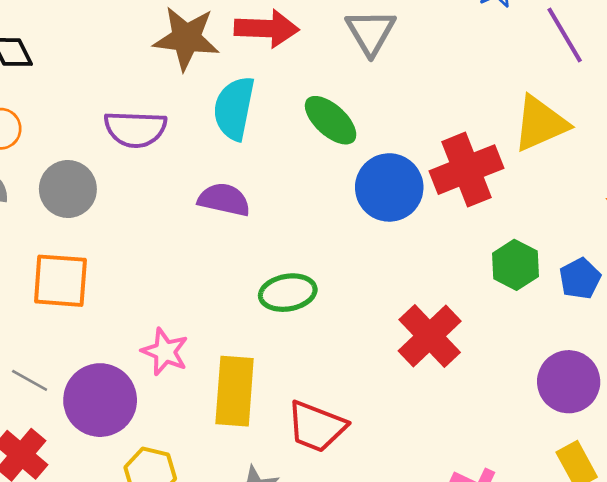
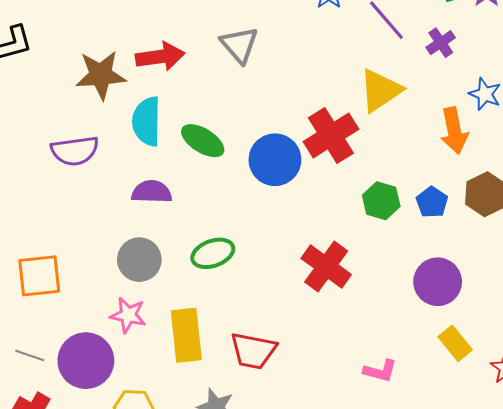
green ellipse: (331, 120) -> (203, 141), moved
gray circle: (68, 189) -> (139, 260), moved

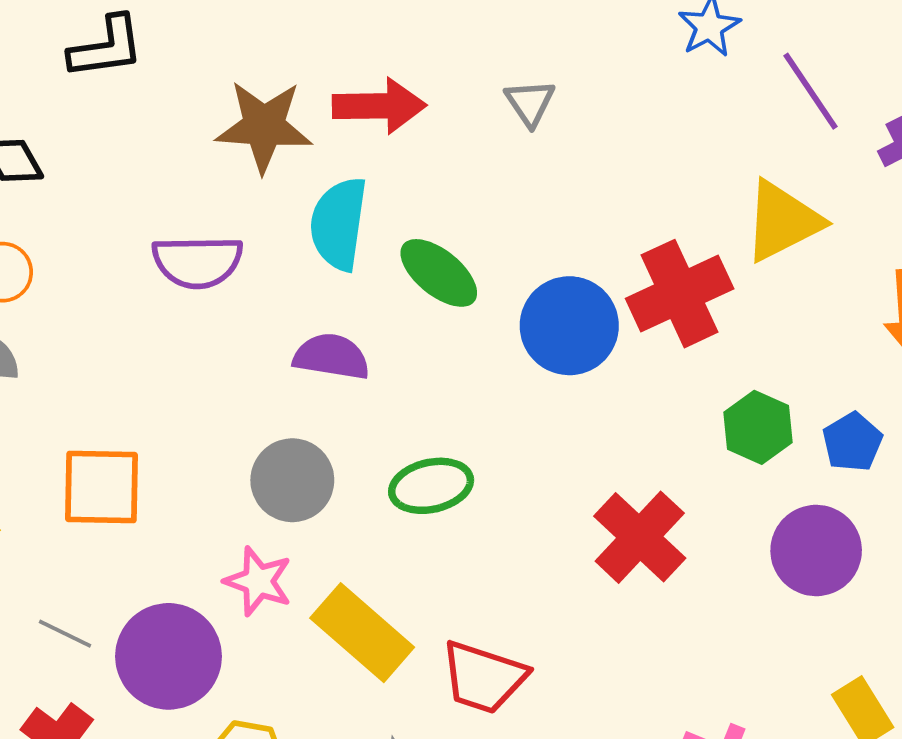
gray triangle: (239, 45) -> (530, 103), size x0.7
purple circle: (438, 282) -> (816, 551), moved
yellow rectangle: (186, 335) -> (362, 633), turned -50

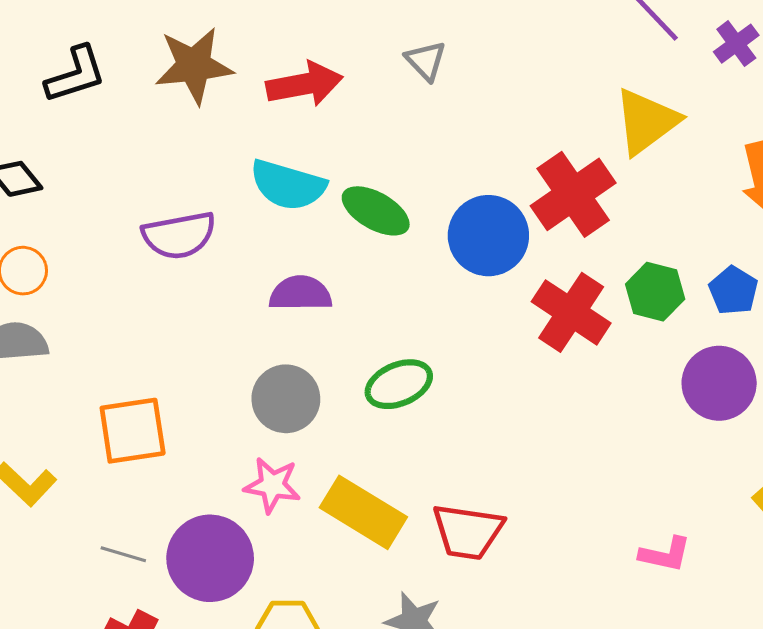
brown star: (264, 126) -> (194, 66), moved
cyan semicircle: (339, 224) -> (288, 185), turned -72
red cross: (640, 537) -> (571, 312), moved

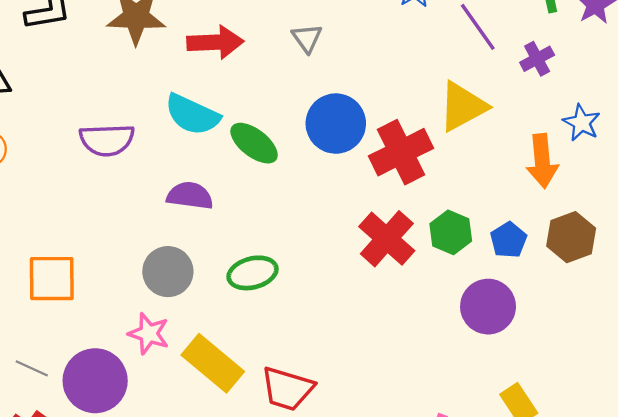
blue circle: (488, 236) -> (336, 124), moved

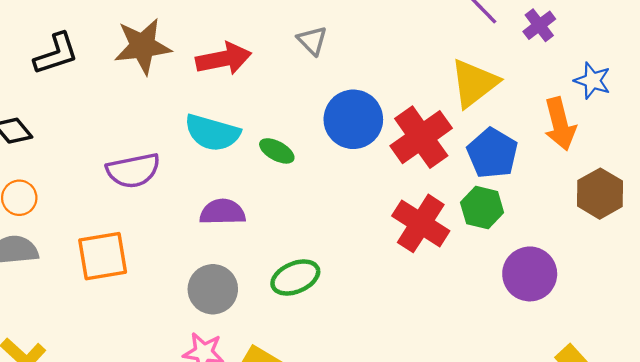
green ellipse: (254, 143) -> (277, 151), size x0.7
blue pentagon: (509, 240) -> (492, 153), moved, size x1.4
orange square: (52, 279) -> (103, 256), moved

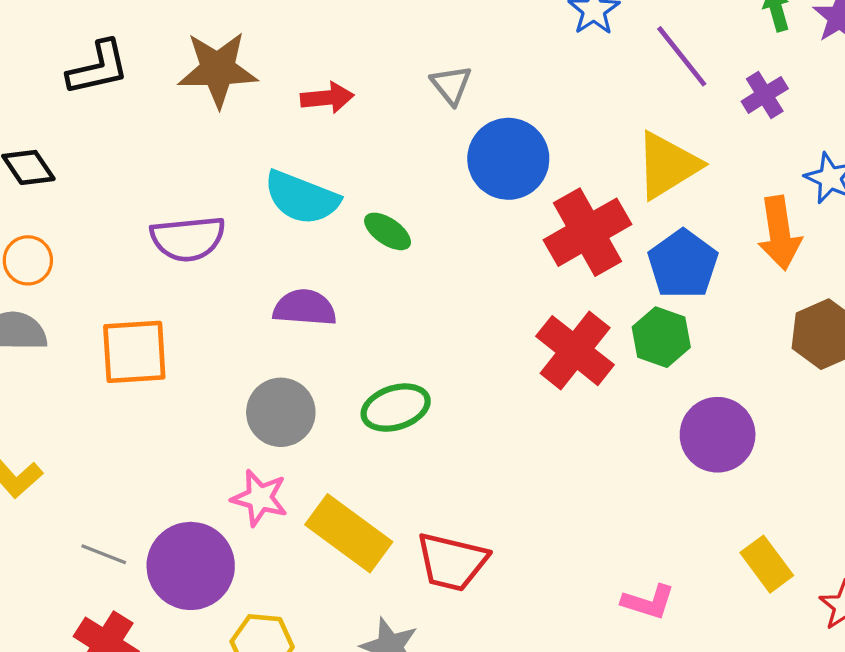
red arrow: (224, 59) -> (327, 98), size x0.7
blue circle: (353, 119) -> (508, 159), moved

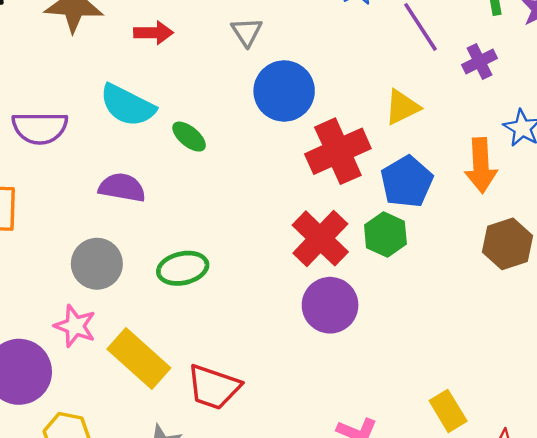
yellow triangle: (667, 165) -> (402, 107), size x0.7
purple circle: (718, 435) -> (330, 305), moved

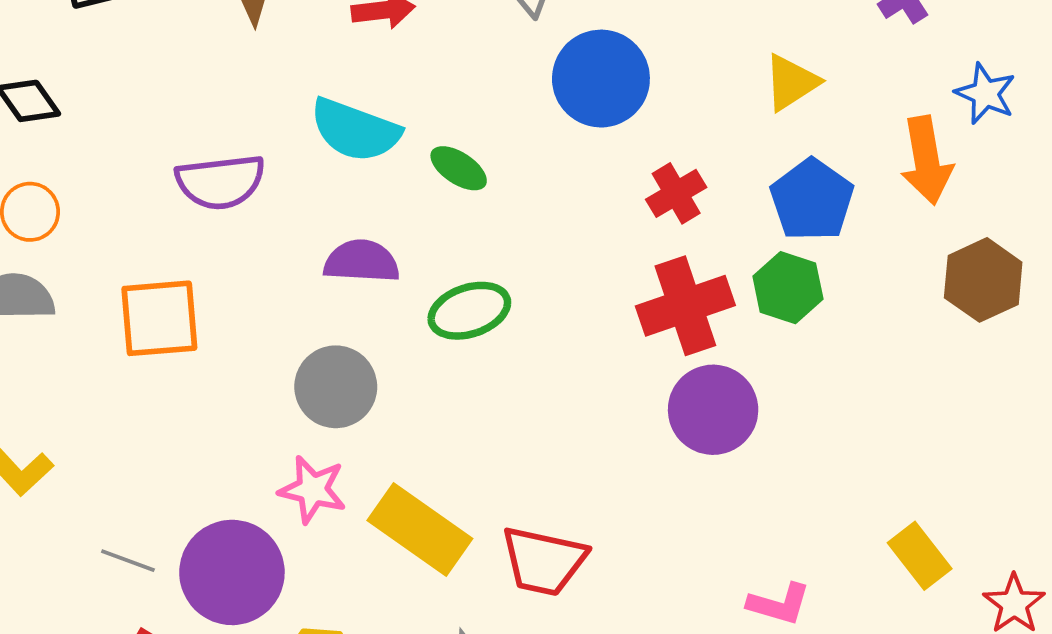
red cross: (338, 151) -> (676, 193), moved, size x0.6
red cross: (320, 238) -> (685, 306), turned 34
green ellipse: (183, 268) -> (469, 311), moved

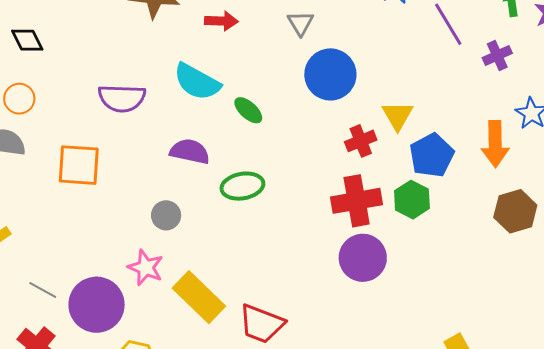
yellow triangle: (791, 82) -> (398, 116), moved, turned -36
gray circle: (336, 387) -> (166, 215), size x0.7

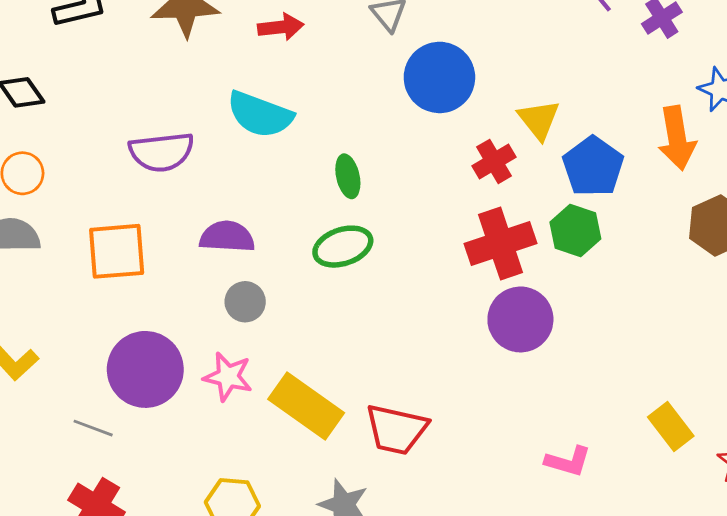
green ellipse: (248, 110) -> (348, 176), moved, turned 44
purple semicircle: (190, 151) -> (227, 237), moved
purple circle: (97, 305) -> (145, 369), moved

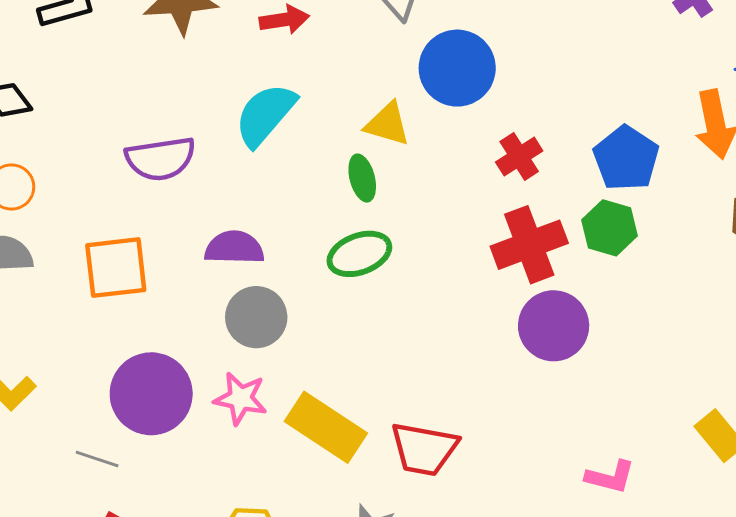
cyan semicircle: (260, 114) -> (265, 115), turned 112
yellow triangle: (539, 120) -> (388, 124), moved, turned -33
gray circle: (245, 302) -> (256, 317), size x1.4

